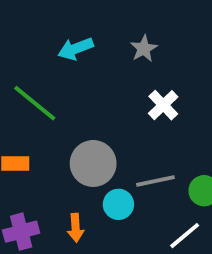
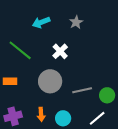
white cross: (163, 105) -> (60, 51), moved
cyan circle: (118, 204) -> (63, 118), moved

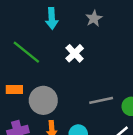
cyan arrow: (41, 22) -> (52, 18), turned -72
gray circle: (50, 81) -> (43, 100), moved

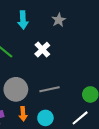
gray line: (101, 100) -> (50, 89), moved

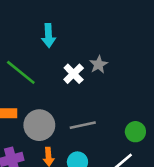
gray star: (59, 20) -> (99, 65), moved

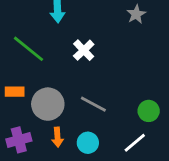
gray star: (99, 65) -> (136, 14), moved
gray line: (83, 125) -> (93, 104), turned 40

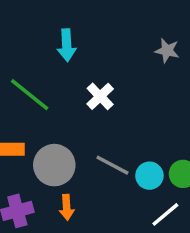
gray star: (136, 14) -> (167, 51), turned -30
cyan circle: (88, 143) -> (149, 176), moved

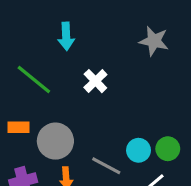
gray star: (167, 51) -> (154, 41), size x1.4
gray line: (112, 165) -> (106, 166), moved

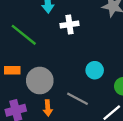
white cross: (95, 81) -> (69, 24), moved, turned 36
cyan circle: (139, 150) -> (95, 70), moved

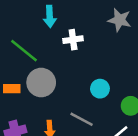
gray circle: (40, 81) -> (41, 83), moved

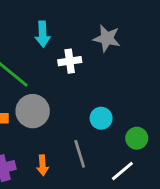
gray star: (120, 20) -> (107, 38), moved
gray line: (82, 119) -> (80, 154), turned 45

